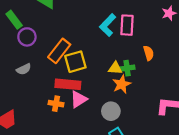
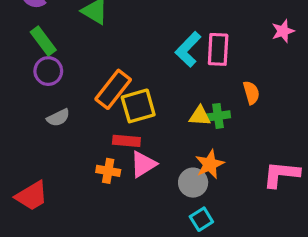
purple circle: (27, 37) -> (48, 71), moved
red rectangle: (68, 84) -> (126, 141), size x0.7
orange star: (122, 84) -> (210, 164), moved

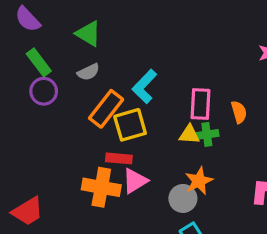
cyan L-shape: (188, 49) -> (144, 86), moved
pink rectangle: (218, 49) -> (201, 104), moved
gray semicircle: (58, 118) -> (88, 72), moved
orange cross: (108, 171) -> (101, 187), size x1.6

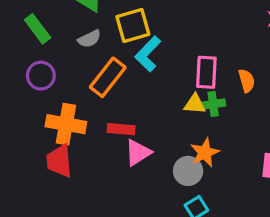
purple circle: (44, 91) -> (41, 76), moved
yellow square: (130, 125) -> (133, 25), moved
orange cross: (101, 187) -> (66, 124), moved
red trapezoid: (28, 211) -> (59, 161), moved, turned 116

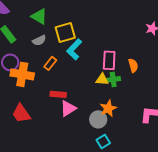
orange rectangle: (108, 77) -> (50, 63), size x0.6
orange cross: (66, 124) -> (22, 74), moved
red trapezoid: (59, 161) -> (21, 113), turned -30

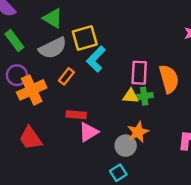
gray semicircle: (39, 40) -> (53, 48), size x1.6
orange semicircle: (133, 65) -> (169, 79), size x1.6
orange cross: (22, 74) -> (32, 90), turned -35
cyan square: (103, 141) -> (118, 173), moved

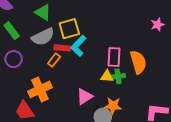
orange cross: (32, 90) -> (40, 89), moved
red rectangle: (76, 115) -> (62, 48), moved
pink triangle: (89, 132) -> (85, 97), moved
orange star: (138, 132) -> (113, 106), turned 30

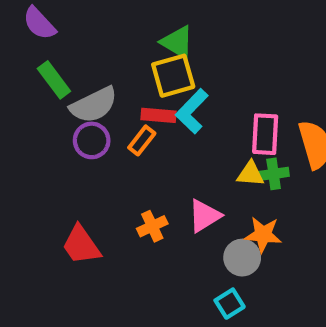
green triangle: (43, 12) -> (177, 42), moved
gray semicircle: (43, 37) -> (94, 105), moved
purple circle: (14, 59) -> (92, 140), moved
orange cross: (40, 89) -> (152, 226), moved, size x0.6

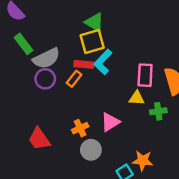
green cross: (274, 174) -> (158, 111), moved
orange star: (263, 235) -> (143, 161), moved
gray circle: (242, 258) -> (91, 150), moved

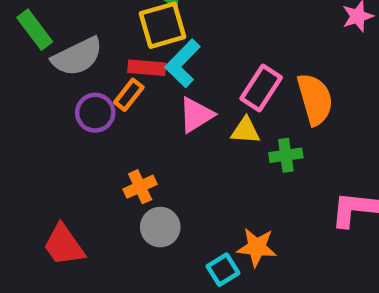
pink rectangle: (145, 75) -> (261, 88), turned 30
purple circle: (45, 79) -> (95, 113), moved
pink triangle: (110, 122) -> (196, 115), moved
red trapezoid: (39, 139) -> (64, 245), moved

